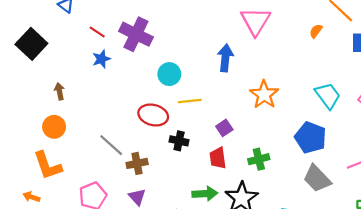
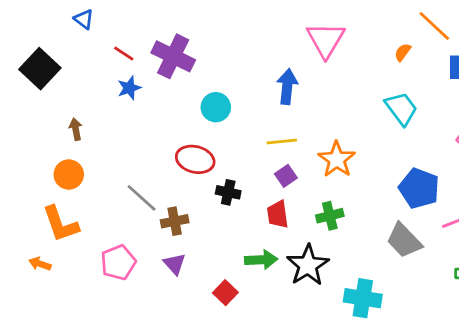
orange star: (264, 95) -> (337, 159), moved
cyan trapezoid: (328, 96) -> (401, 109), moved
yellow line: (190, 101) -> (282, 142), moved
blue pentagon: (310, 138) -> (419, 188), moved

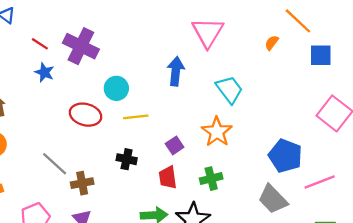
blue star: (129, 88) -> (44, 72), turned -30
cyan trapezoid: (401, 109) -> (229, 89), moved
yellow line: (282, 142) -> (136, 117), moved
red ellipse: (195, 159) -> (86, 115), moved

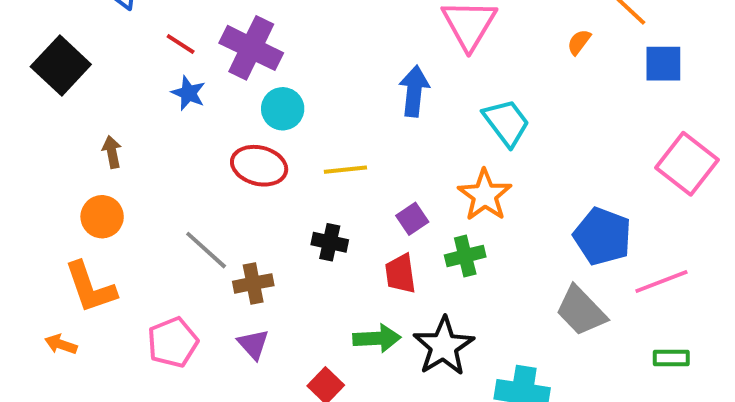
cyan circle: (116, 88) -> (283, 109), moved
green cross: (211, 179) -> (465, 256), moved

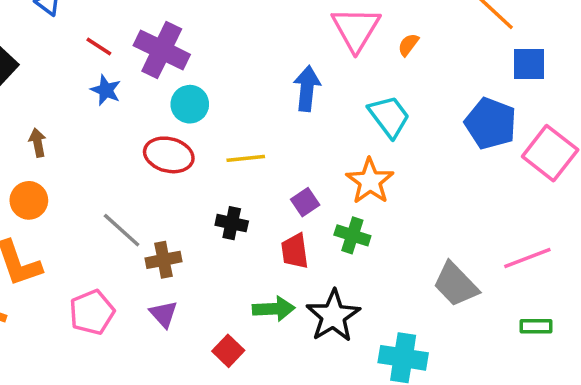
orange semicircle: (579, 42) -> (408, 45), moved
blue pentagon: (603, 236) -> (491, 123), moved
green cross: (465, 256) -> (352, 235), turned 32

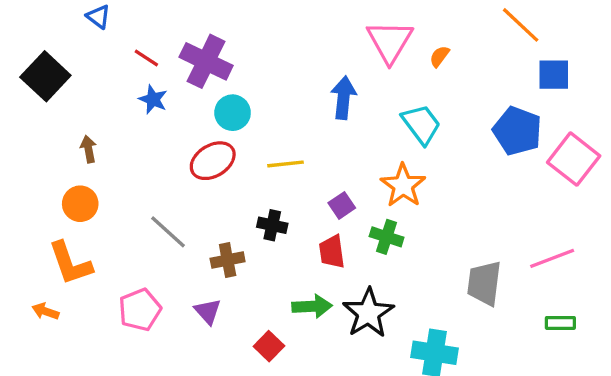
red ellipse: (169, 155) -> (213, 161), turned -45
brown cross: (164, 260) -> (228, 260), moved
gray trapezoid: (456, 284) -> (484, 283), turned 51

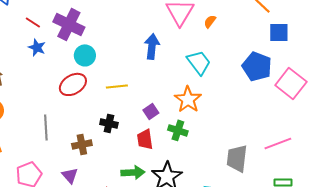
gray line: (168, 232) -> (46, 127), turned 45

